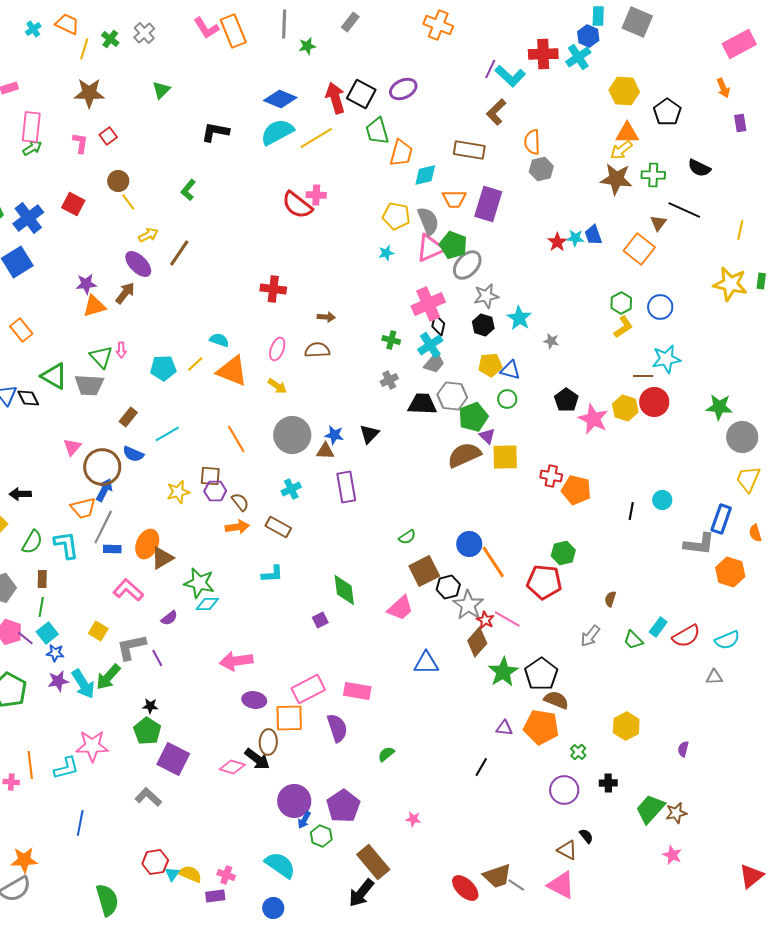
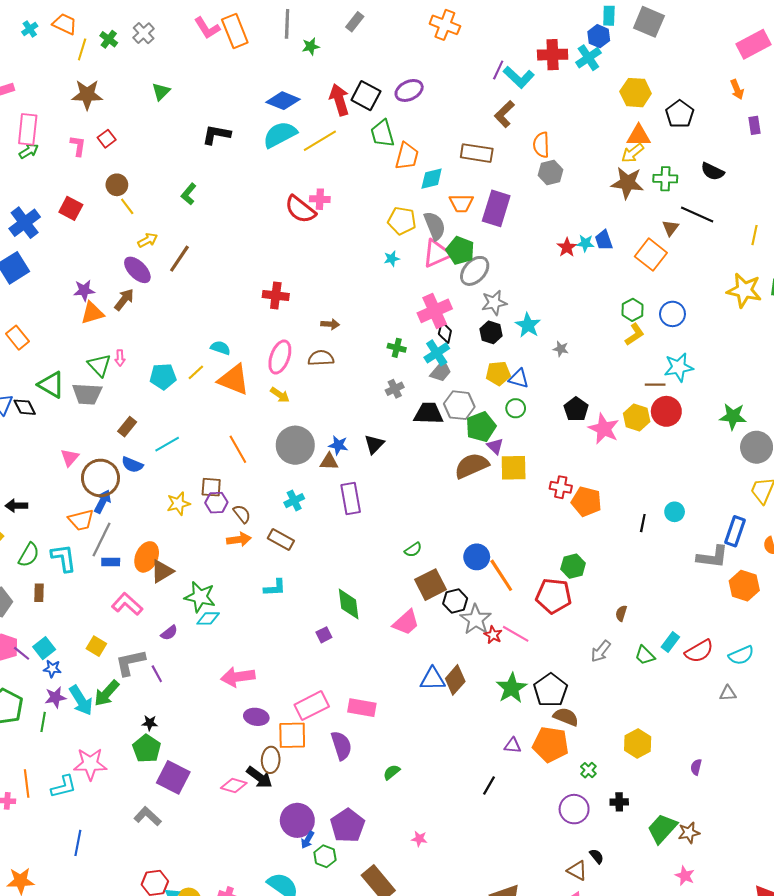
pink ellipse: (277, 349) -> (280, 357), size x1.4
green line: (41, 607) -> (43, 722), moved
brown diamond: (477, 642) -> (455, 680), moved

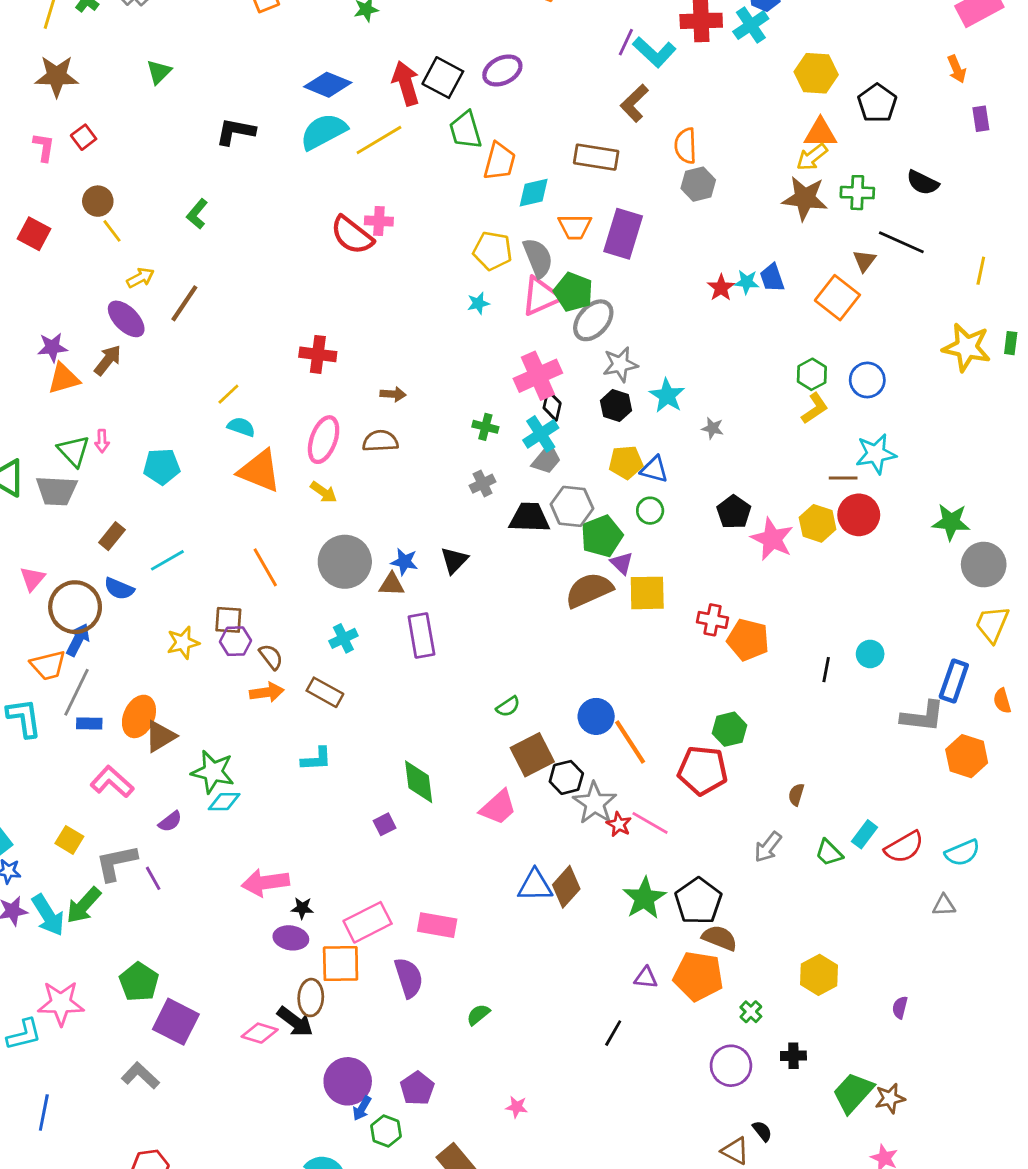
yellow line: (196, 372) -> (228, 394), moved
black star: (150, 723) -> (302, 908), moved
purple pentagon: (348, 825) -> (417, 1088), size x0.7

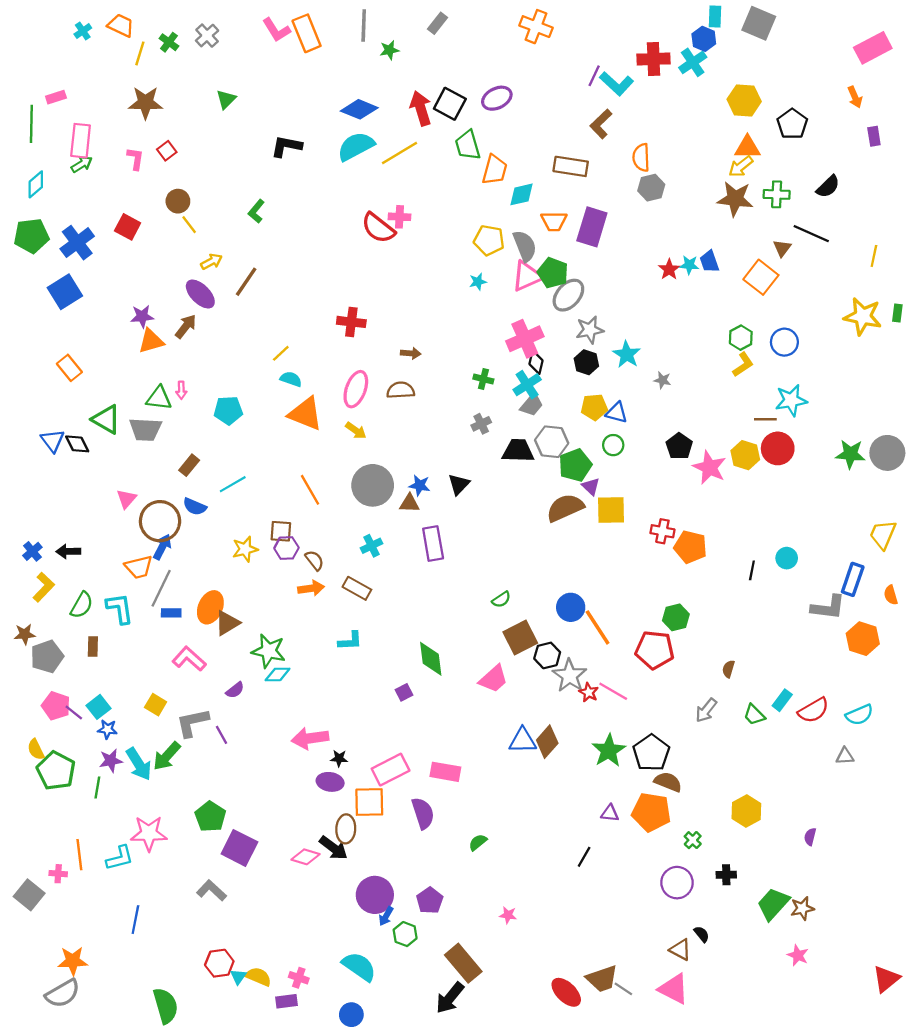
black semicircle: (923, 183) -> (828, 187), turned -70
green triangle: (74, 451) -> (159, 398), turned -40
gray circle: (984, 565) -> (887, 453), moved

